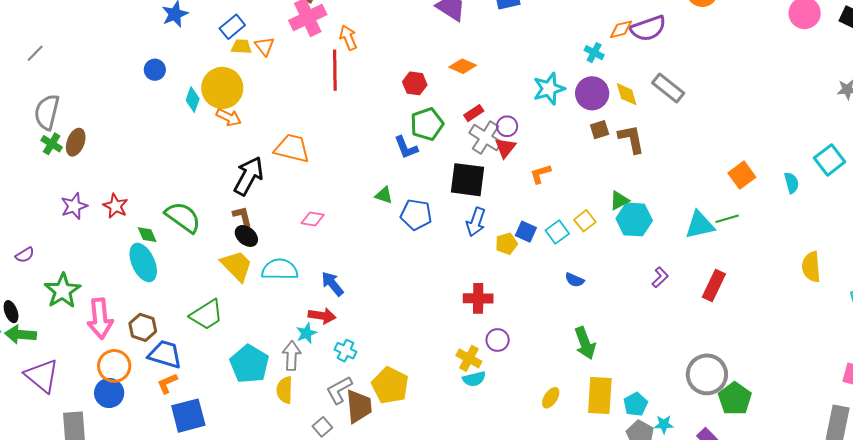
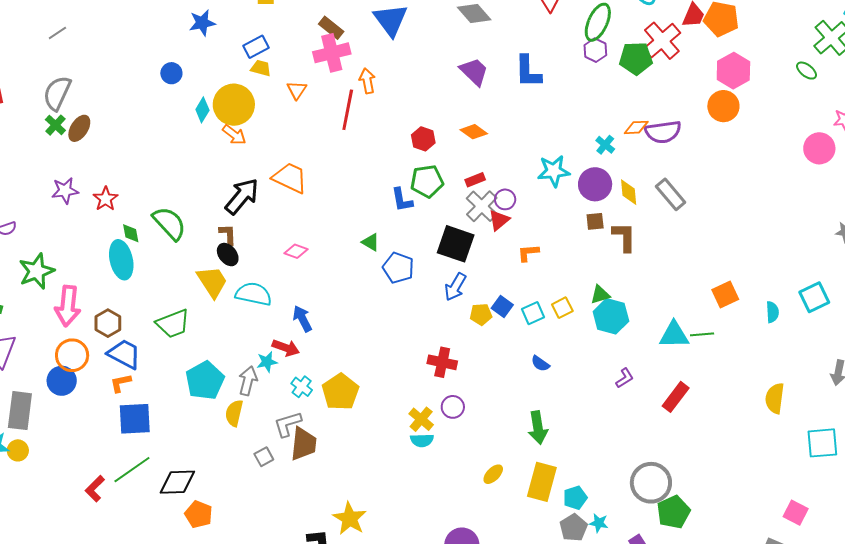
orange triangle: (265, 46) -> (297, 90), moved
yellow pentagon: (390, 385) -> (340, 392), moved

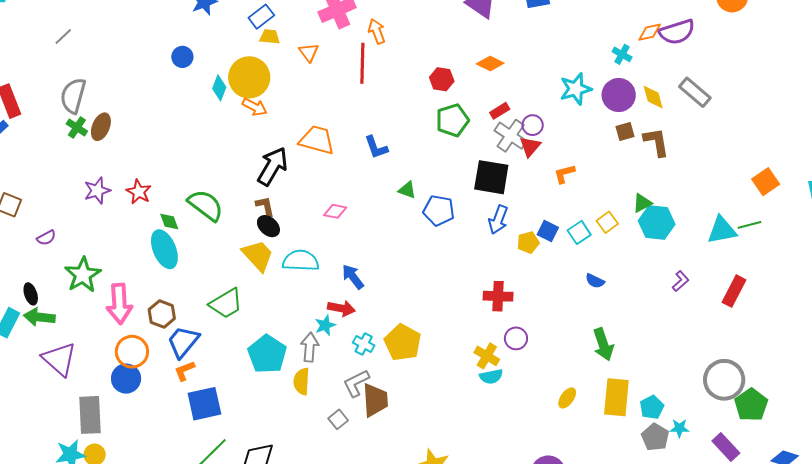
blue L-shape: (402, 200) -> (376, 147), moved
blue trapezoid: (124, 354) -> (183, 342), turned -69

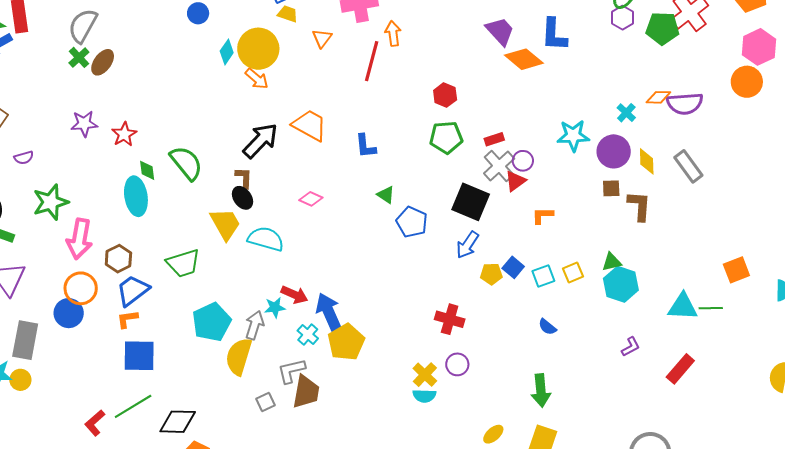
orange diamond: (490, 64) -> (524, 59), moved, size x1.4
blue arrow: (353, 277) -> (329, 312), moved, size x1.4
yellow semicircle: (302, 381) -> (239, 356), size x1.4

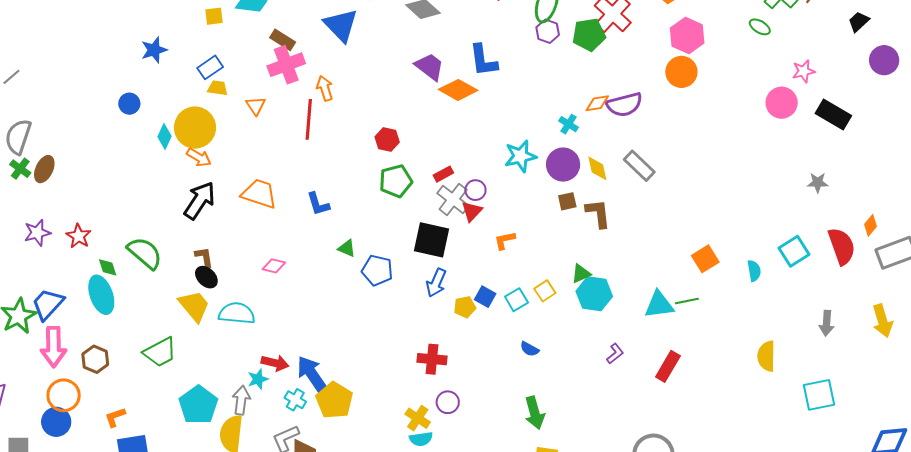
black arrow: (260, 141) -> (200, 200), moved
blue trapezoid: (133, 290) -> (48, 304), moved

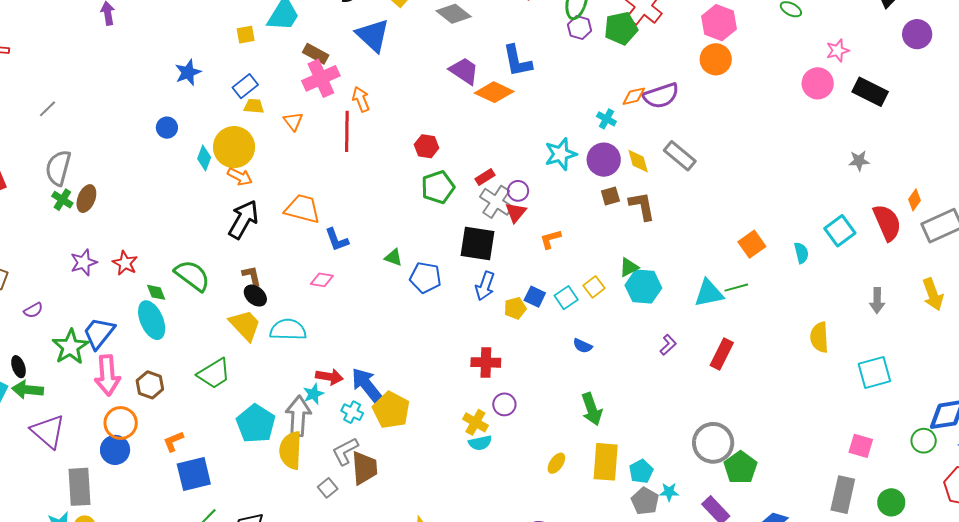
blue L-shape: (318, 204) -> (337, 240), moved
gray arrow: (241, 400) -> (298, 416), size x1.4

